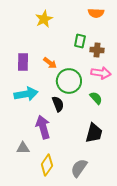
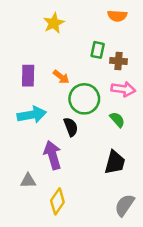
gray semicircle: (79, 168) -> (125, 205), moved

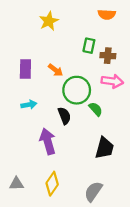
cyan arrow: (32, 115) -> (29, 105), size x0.6
green semicircle: (117, 120) -> (96, 109), moved
gray triangle: (28, 181) -> (17, 184), moved
gray semicircle: (125, 205) -> (93, 191), moved

